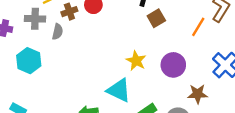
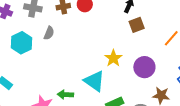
gray semicircle: (58, 32) -> (49, 33), moved

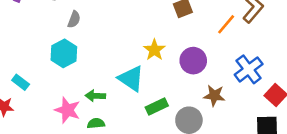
cyan hexagon: (22, 43) -> (64, 53), moved

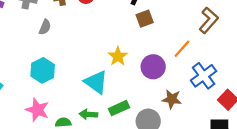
orange line: (226, 24) -> (182, 49), moved
cyan hexagon: (64, 53) -> (43, 70), moved
green arrow: (95, 96) -> (88, 114), moved

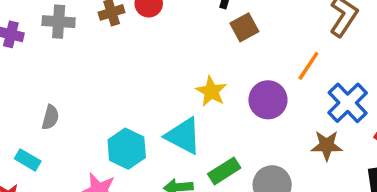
gray semicircle: (45, 27) -> (50, 117), moved
cyan hexagon: (43, 70) -> (127, 149), moved
brown star: (172, 99) -> (327, 145), moved

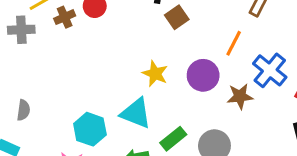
brown star: (327, 145) -> (240, 96), moved

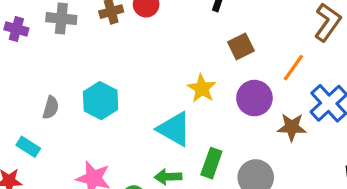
brown square: (177, 17) -> (241, 46), moved
cyan hexagon: (90, 129) -> (101, 101), moved
green rectangle: (173, 139) -> (211, 163), turned -40

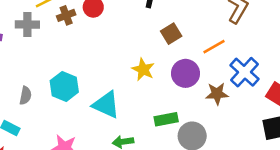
orange line: (293, 68) -> (214, 47), turned 30
cyan triangle: (174, 129) -> (106, 105), moved
green rectangle: (211, 163) -> (166, 119), moved, turned 65

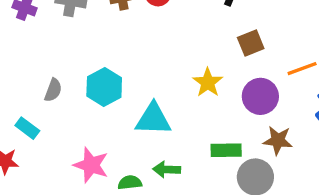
brown star: (217, 94) -> (278, 140), moved
cyan triangle: (106, 105) -> (153, 119), turned -32

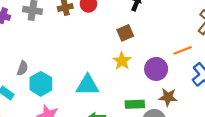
brown square: (251, 43) -> (125, 33), moved
cyan hexagon: (104, 87) -> (41, 84), moved

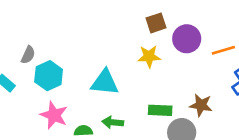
yellow star: (122, 61) -> (149, 56), turned 30
purple circle: (156, 69) -> (187, 39), moved

